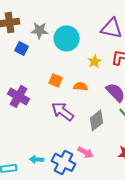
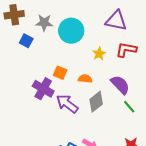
purple cross: (19, 96) -> (43, 89), moved
gray diamond: (97, 120) -> (96, 102), moved

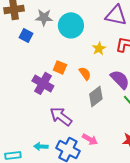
orange semicircle: (85, 79) -> (85, 73), turned 48
purple arrow: (67, 104) -> (61, 116), moved

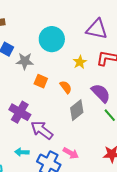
gray star: (44, 17) -> (25, 61), moved
purple cross: (43, 83) -> (20, 112), moved
cyan arrow: (41, 146) -> (22, 152), moved

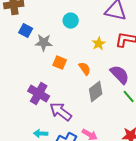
cyan circle: (52, 39) -> (71, 21), size x0.6

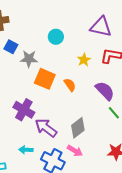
orange square: (60, 63) -> (45, 79), size x1.5
gray diamond: (96, 92) -> (78, 128), moved

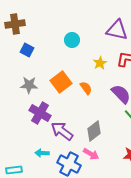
gray star: (29, 59) -> (29, 85), moved
orange square: (45, 79) -> (61, 82), turned 30

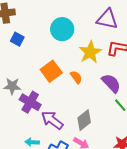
cyan circle: (72, 40) -> (62, 29), size x1.5
yellow star: (100, 63) -> (90, 52), size x1.6
gray star: (29, 85) -> (12, 86), moved

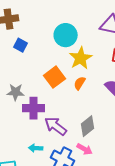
yellow star: (90, 52) -> (81, 58), moved
orange semicircle: (76, 77) -> (80, 83), turned -112
purple cross: (30, 102) -> (34, 108), turned -30

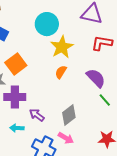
orange square: (55, 77) -> (16, 64), moved
purple arrow: (56, 126) -> (37, 115), size x0.7
cyan arrow: (36, 148) -> (17, 128), moved

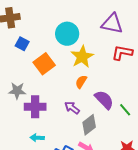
orange square: (16, 64) -> (44, 64), moved
purple semicircle: (96, 78) -> (104, 100), moved
purple arrow: (37, 115) -> (72, 108), moved

